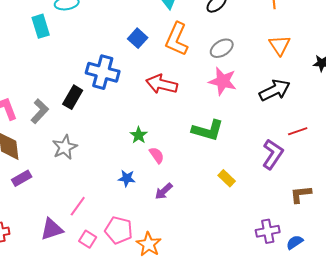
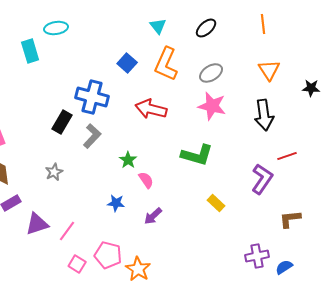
black arrow: (275, 90) -> (264, 115), turned 108
gray L-shape: (40, 111) -> (92, 136), moved
gray star: (65, 147) -> (54, 172), size x0.7
purple triangle: (52, 229) -> (37, 224), moved

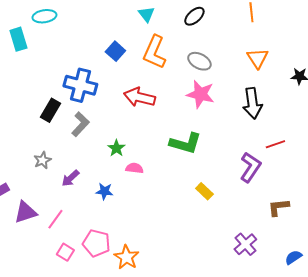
gray ellipse: (211, 73) -> (199, 61), turned 60
pink semicircle: (146, 180) -> (134, 168), turned -48
purple arrow: (153, 216) -> (70, 178), moved
purple cross: (257, 256) -> (245, 244), turned -30
blue semicircle: (284, 267) -> (293, 257), moved

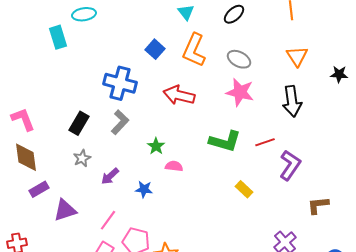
black rectangle: (50, 110) -> (79, 123), moved
red line: (275, 144) -> (265, 142), moved
pink line: (55, 219) -> (108, 220), moved

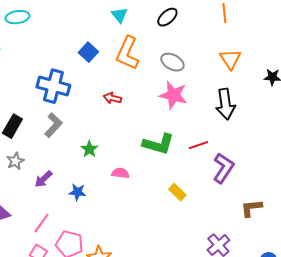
red arrow: (179, 95) -> (112, 98), size x0.6
pink semicircle: (174, 166) -> (120, 173), moved

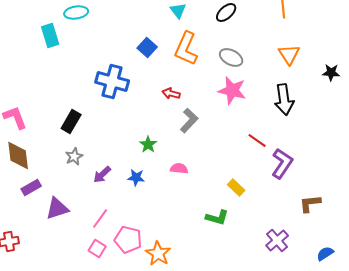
gray L-shape: (53, 125) -> (189, 120), moved
green L-shape: (158, 144) -> (217, 218), moved, size x0.7
red line: (198, 145) -> (257, 140), turned 54
blue star: (77, 192) -> (136, 178), moved

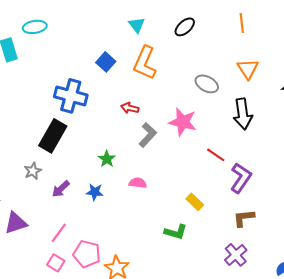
gray ellipse: (231, 58) -> (207, 84), moved
pink star: (232, 90) -> (183, 122), moved
black rectangle: (71, 122) -> (53, 136), moved, size x1.4
brown L-shape: (310, 204) -> (244, 218), moved

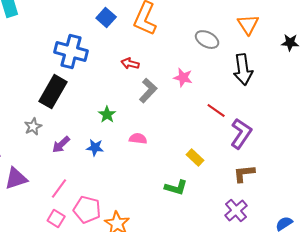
pink star: (183, 122) -> (183, 78), size x0.7

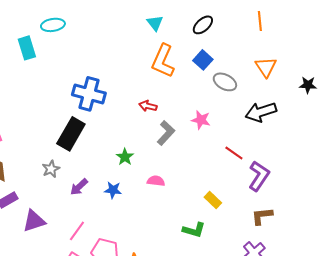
blue square: (106, 18) -> (203, 60), moved
black arrow: (243, 70) -> (261, 112), turned 80

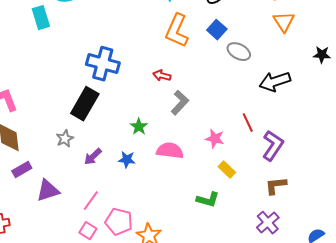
orange triangle: (266, 67) -> (284, 22), moved
pink star: (201, 120) -> (215, 139), moved
red line: (234, 153) -> (248, 123), turned 30
pink semicircle: (156, 181) -> (170, 151), size x1.5

